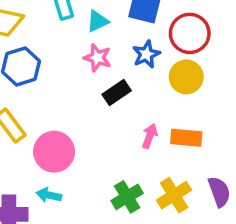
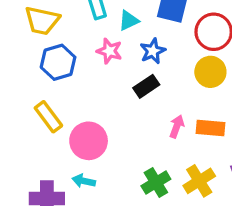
blue star: (146, 54) -> (153, 51), moved
pink star: (98, 58) -> (109, 51), moved

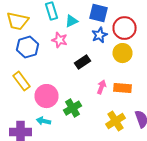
blue star: (153, 51) -> (100, 35), moved
green cross: (156, 183) -> (72, 108), moved

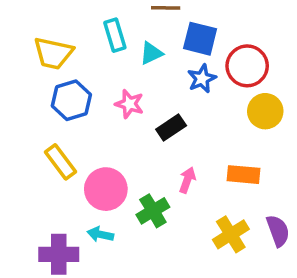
pink star: (60, 40) -> (129, 104), moved
yellow circle: (122, 53) -> (265, 111), moved
pink arrow: (102, 87) -> (187, 180), moved

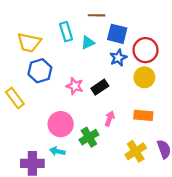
pink star: (129, 104) -> (75, 86), moved
yellow circle: (265, 111) -> (144, 77), moved
yellow rectangle: (61, 162) -> (15, 98), moved

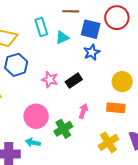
red circle: (145, 50) -> (117, 18), moved
yellow circle: (144, 77) -> (122, 82), moved

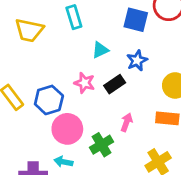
cyan triangle: (62, 38) -> (100, 50), moved
blue star: (92, 52) -> (137, 61), moved
blue hexagon: (16, 65) -> (49, 100), moved

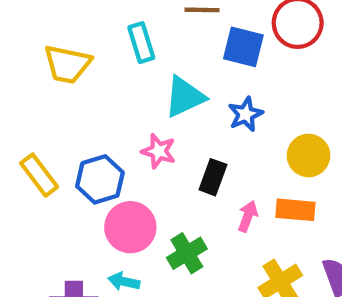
cyan triangle: (100, 50) -> (185, 97), size x1.5
black rectangle: (115, 84) -> (213, 177), moved, turned -36
pink arrow: (127, 122) -> (248, 216), moved

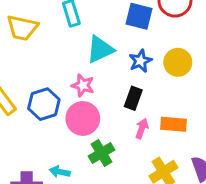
yellow circle: (309, 155) -> (178, 62), moved
black rectangle: (213, 177) -> (133, 98), moved
pink circle: (130, 227) -> (83, 118), moved

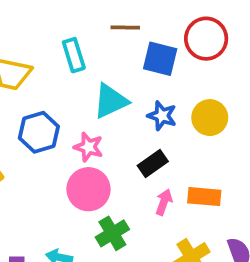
blue star: (140, 61) -> (162, 116), turned -30
black rectangle: (133, 98) -> (153, 163), turned 35
blue hexagon: (44, 104) -> (39, 132), moved

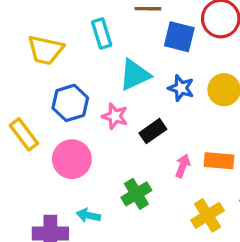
black rectangle: (153, 163) -> (153, 131), moved
pink circle: (88, 189) -> (72, 159), moved

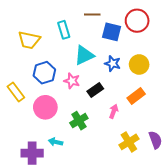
orange rectangle: (219, 161) -> (136, 96), moved, turned -42
green cross: (136, 194) -> (79, 121), moved

